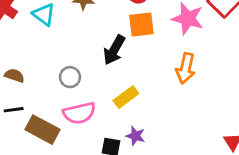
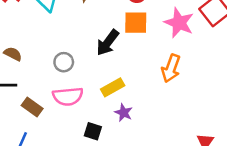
brown rectangle: (43, 130) -> (32, 107), size x0.7
purple star: (135, 136) -> (124, 113), moved

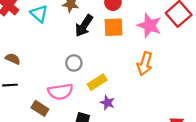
black arrow: (108, 43) -> (84, 26), moved
gray circle: (64, 62) -> (74, 63), moved
brown rectangle: (32, 107) -> (40, 108), moved

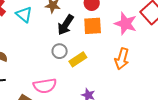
gray circle: (74, 63) -> (60, 51), moved
yellow rectangle: (97, 82) -> (78, 59), moved

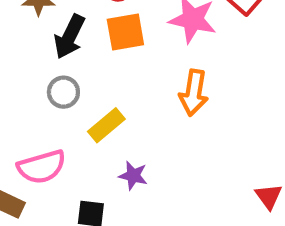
yellow rectangle: (78, 59) -> (106, 125), moved

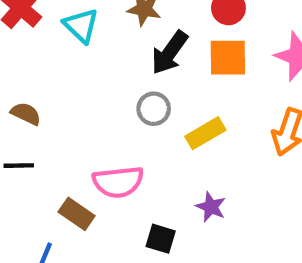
yellow rectangle: (106, 125) -> (205, 133), moved

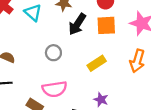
gray circle: (154, 109) -> (53, 53), moved

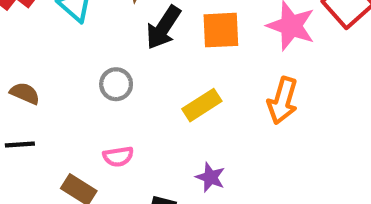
pink semicircle: (55, 89) -> (118, 157), size x0.6

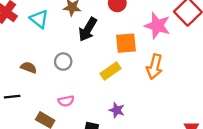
orange square: (221, 30) -> (126, 43), moved
brown semicircle: (25, 93) -> (29, 68), moved

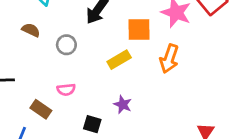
brown semicircle: (29, 68) -> (31, 30), moved

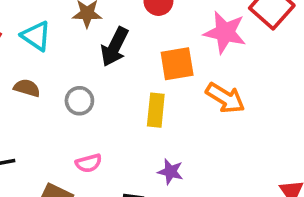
orange arrow: (169, 59) -> (225, 98), turned -68
yellow rectangle: (119, 60) -> (156, 110), turned -45

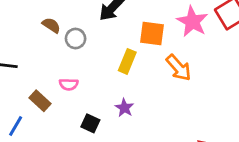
brown semicircle: (27, 88) -> (51, 25), moved

